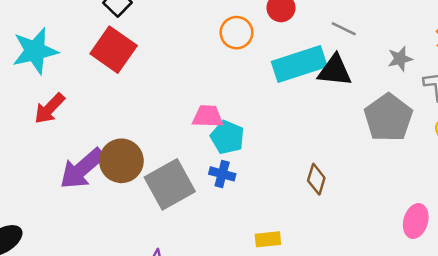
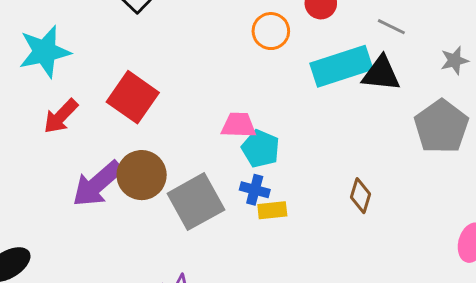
red square: (114, 50) -> (133, 97), moved
yellow rectangle: (268, 239) -> (272, 210), moved

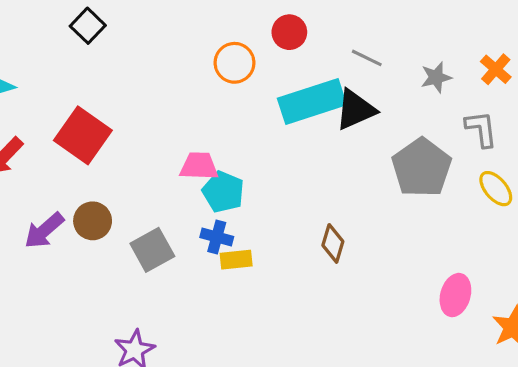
gray star: (455, 60) -> (436, 77), moved
black triangle: (381, 74) -> (355, 110), turned -30
brown circle: (142, 175) -> (93, 221), size x0.7
purple arrow: (97, 184) -> (44, 231), size x0.7
gray square: (196, 202) -> (152, 250), size x0.7

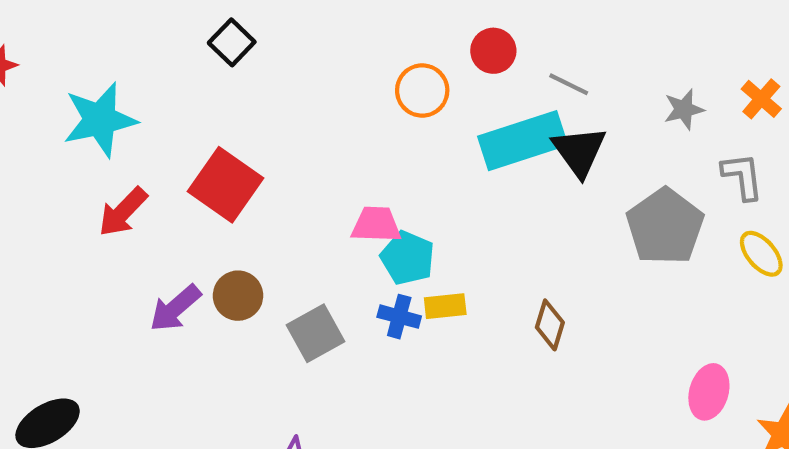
gray line: (367, 58) -> (569, 84), moved
black triangle: (355, 110) -> (579, 151), turned -42
yellow rectangle: (236, 260) -> (445, 306), moved

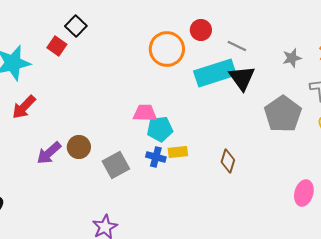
orange circle: (422, 91) -> (167, 49), size x1.4
red square: (225, 185) -> (57, 46), moved, size x0.6
cyan pentagon: (408, 258) -> (160, 129), turned -30

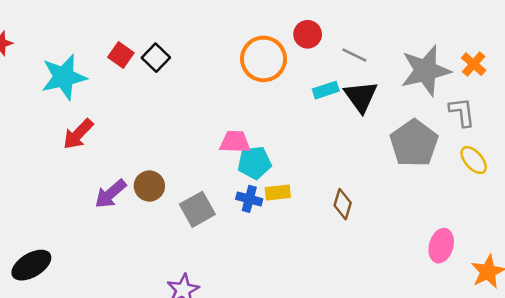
black square: (76, 26) -> (156, 58), moved
gray star: (292, 58) -> (426, 71), size x2.0
cyan rectangle: (215, 73) -> (326, 90), size x0.5

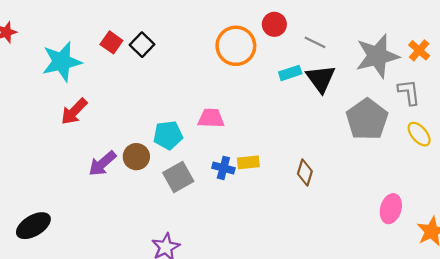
cyan pentagon: (254, 163) -> (168, 135), moved

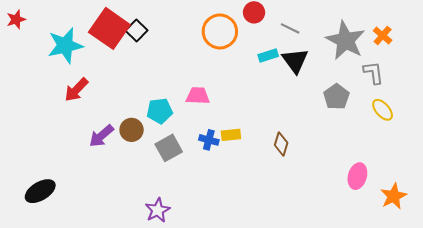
red square: (111, 42) -> (109, 28), size x2.0
gray star: (377, 56) -> (345, 41), turned -30
gray pentagon: (367, 119) -> (336, 97), size x0.7

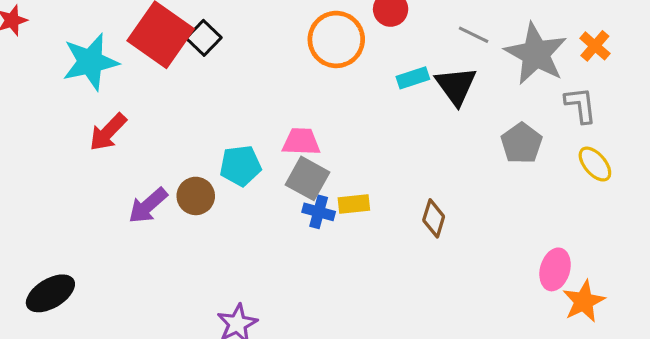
gray line: (290, 28) -> (474, 35), moved
gray square: (169, 148) -> (308, 178), moved, turned -32
orange star: (394, 196) -> (584, 301), moved

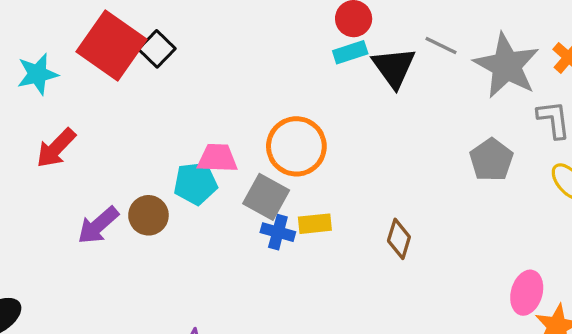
orange circle: (336, 39) -> (296, 146), moved
cyan star: (90, 62) -> (38, 74), size x0.7
cyan rectangle: (413, 78) -> (350, 52), moved
black triangle: (456, 86) -> (394, 67), moved
pink trapezoid: (301, 142) -> (217, 158), moved

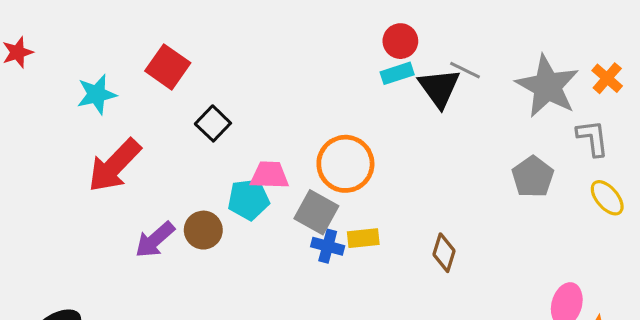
red square: (111, 46) -> (168, 67), size x0.7
gray line: (441, 46) -> (465, 70), moved
black square: (157, 49) -> (213, 123), moved
red arrow: (56, 148) -> (114, 165), size x1.4

